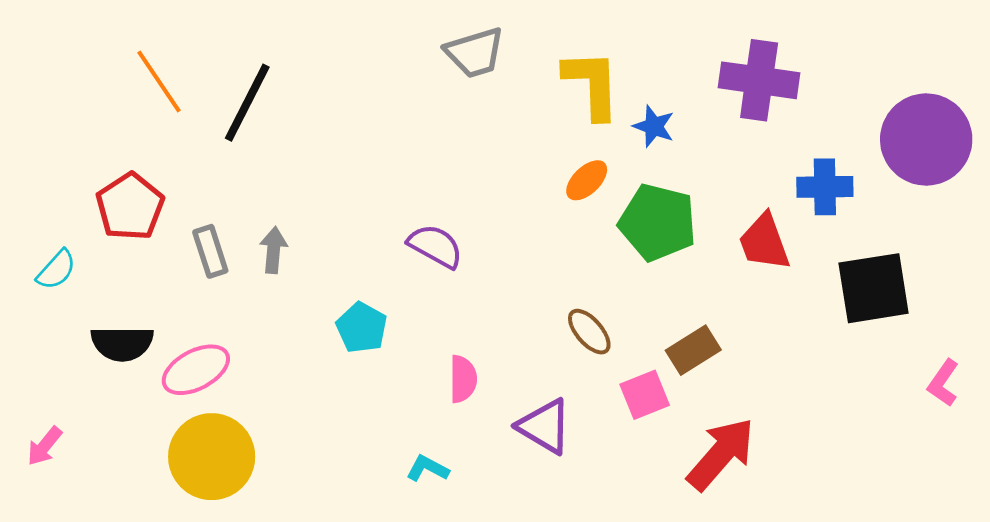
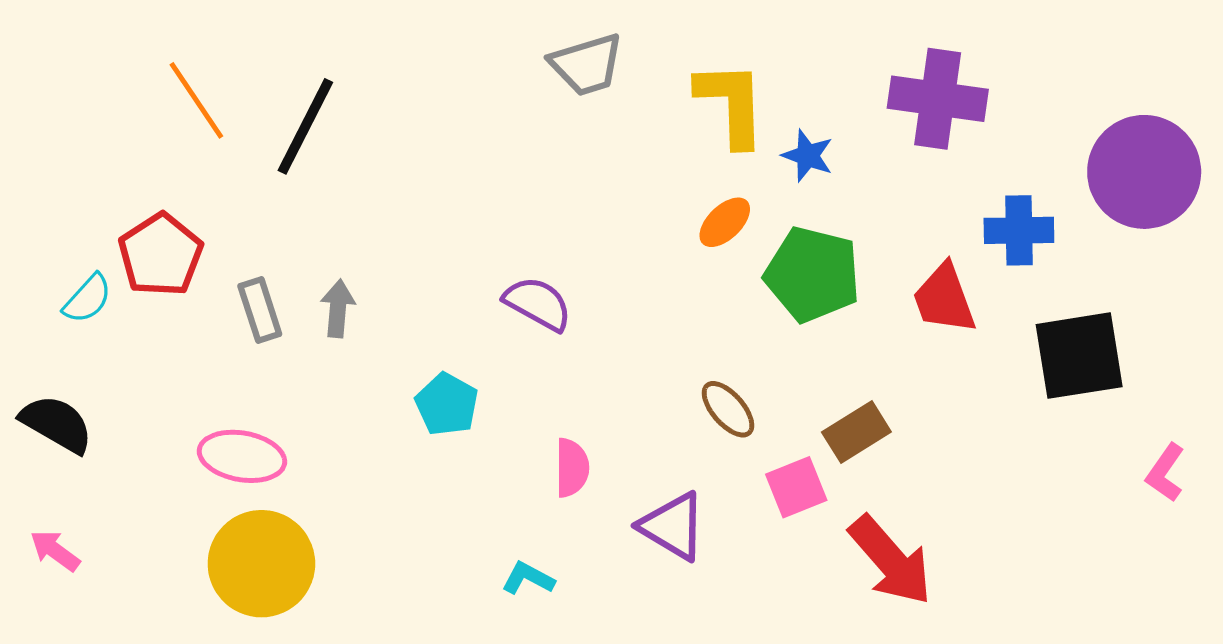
cyan semicircle: (56, 270) -> (88, 299), moved
black semicircle: (122, 343) -> (57, 424), moved, turned -150
pink ellipse: (196, 370) -> (242, 456), turned 38
pink arrow: (45, 446) -> (55, 551), turned 87
red arrow: (721, 454) -> (891, 560), turned 98

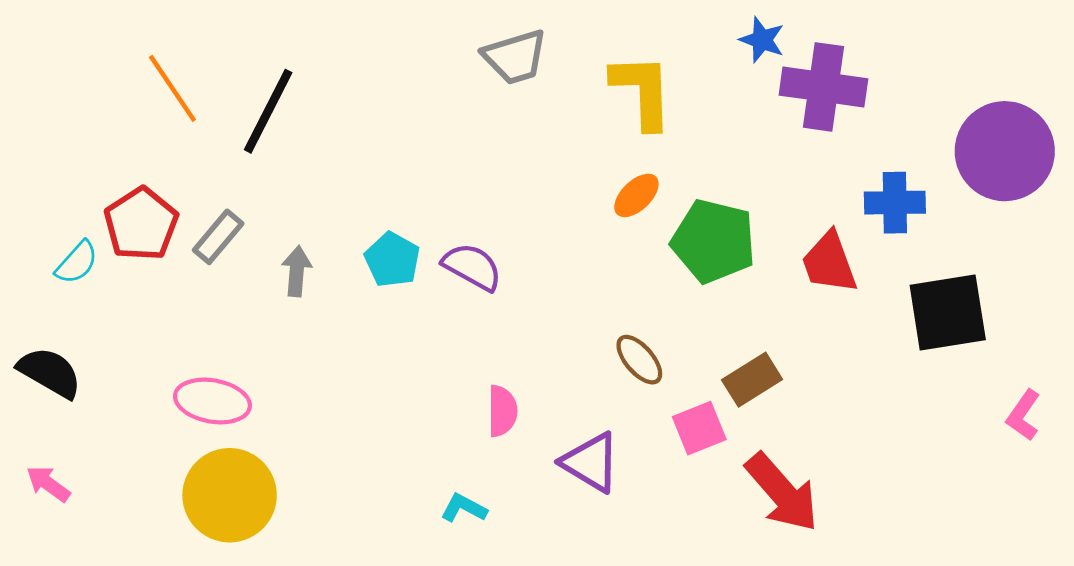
blue star: (808, 156) -> (762, 40), moved
gray rectangle: (260, 310) -> (218, 237), moved, turned 58
cyan pentagon: (447, 404) -> (392, 260), moved

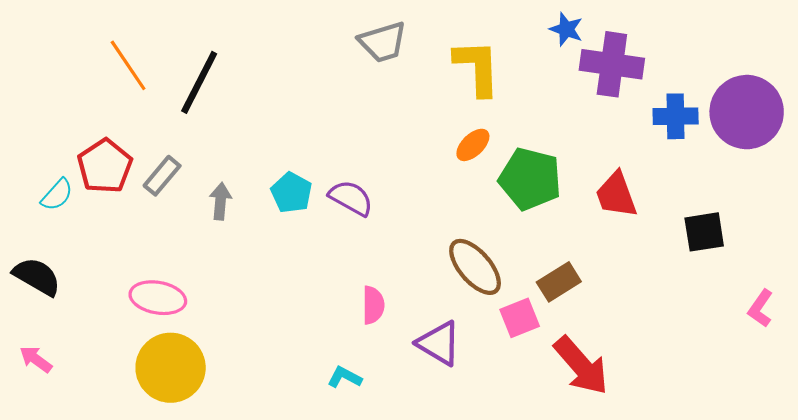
blue cross: (895, 203) -> (676, 116), moved
black square: (948, 312) -> (704, 232), size x0.7
brown ellipse: (639, 360) -> (475, 267), size x1.5

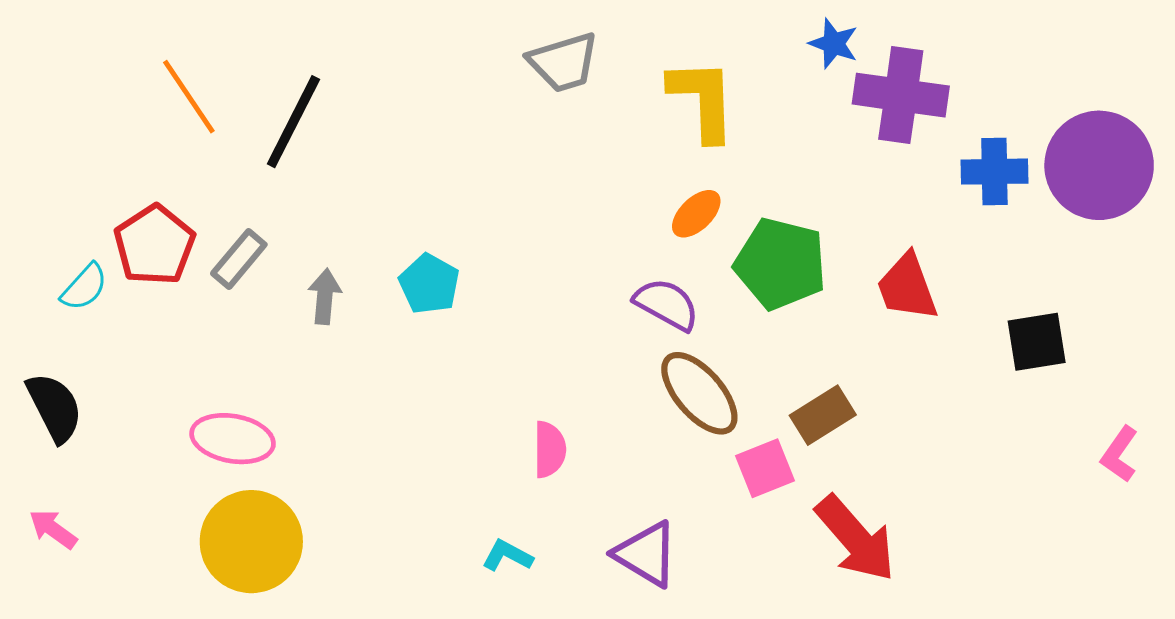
purple semicircle: (351, 198) -> (667, 304), moved
black semicircle: (37, 276) -> (55, 407), turned 33
purple triangle: (439, 343) -> (646, 554), moved

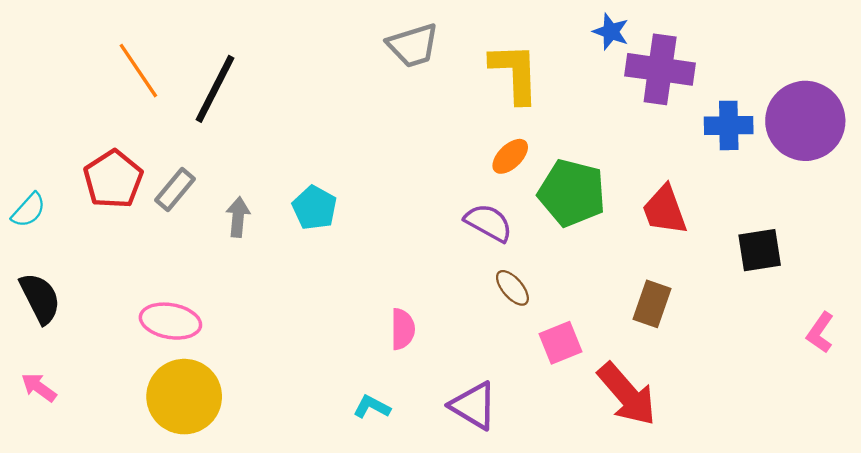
cyan semicircle: (84, 287) -> (29, 210), moved
brown ellipse: (699, 393) -> (512, 288), size x0.6
brown rectangle: (823, 415) -> (652, 304), moved, turned -39

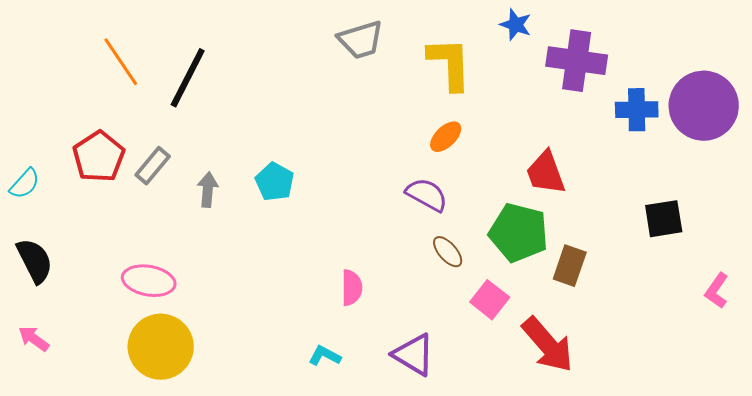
blue star: (611, 32) -> (516, 25), moved
green pentagon: (572, 193) -> (519, 233), moved
red trapezoid: (665, 210) -> (546, 173), moved
pink square: (561, 343) -> (490, 300), turned -30

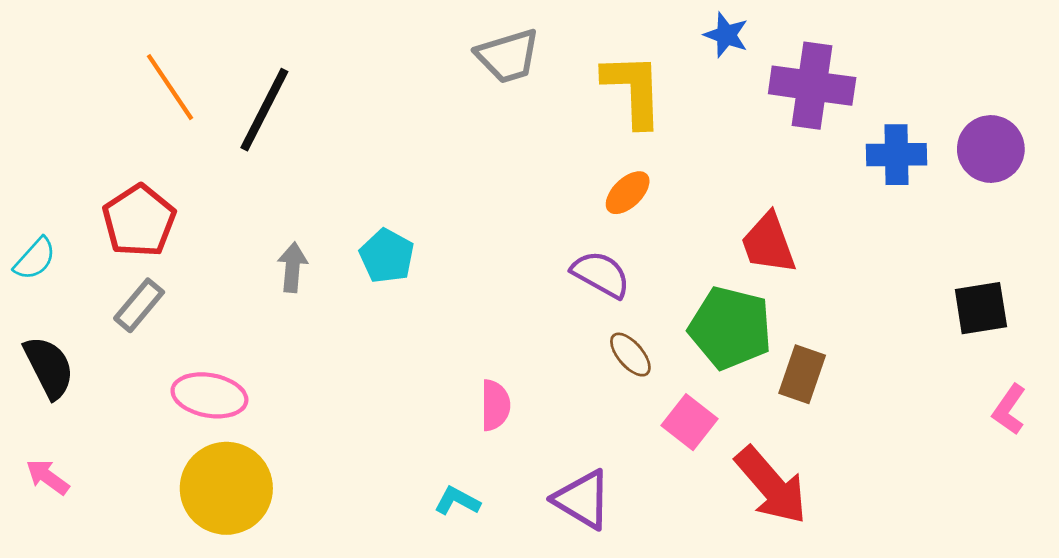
purple circle: (704, 106) -> (991, 149), size x0.7
gray rectangle: (153, 166) -> (139, 305), moved
black square: (664, 219) -> (981, 308), moved

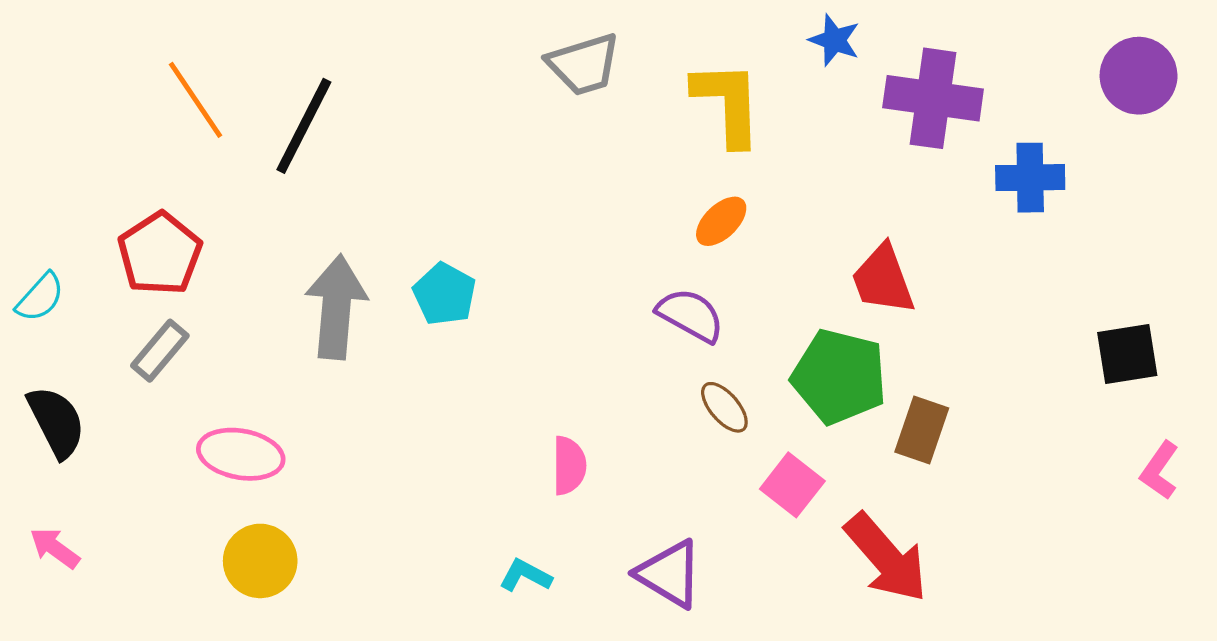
purple circle: (991, 149) -> (1139, 76), moved
gray arrow: (292, 267) -> (336, 307), size x1.8
yellow circle: (226, 488) -> (260, 561), size x0.7

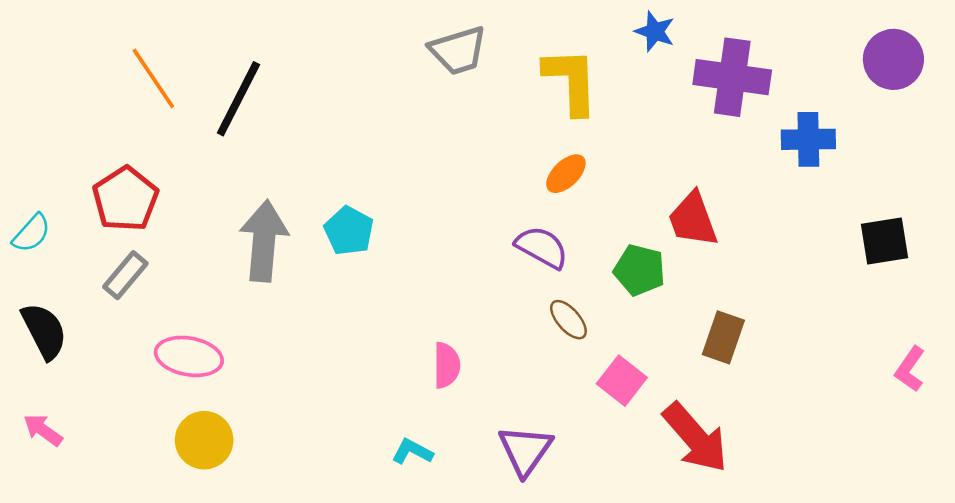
black square: (1127, 354) -> (885, 241), moved
green pentagon: (839, 377) -> (640, 270), moved, size x0.7
purple triangle: (669, 574) -> (525, 450), turned 34

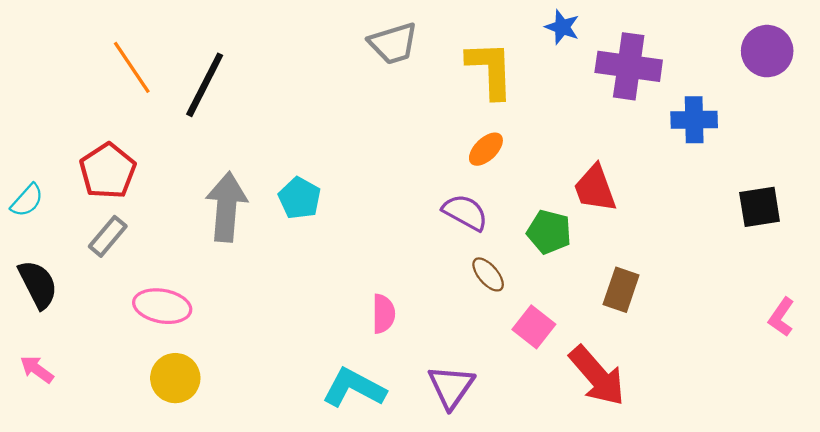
cyan L-shape: (412, 452) -> (354, 388), size x1.8

